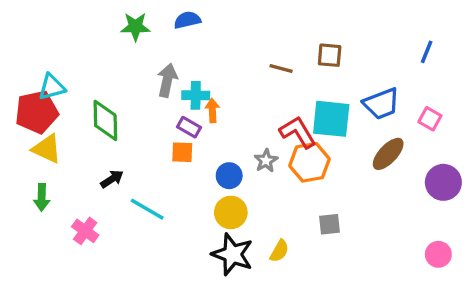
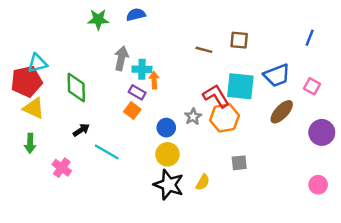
orange square: (182, 152) -> (132, 111), turned 35

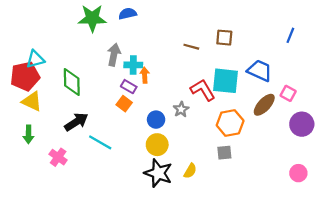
green star: (98, 19) -> (92, 18), size x1.4
blue trapezoid: (277, 75) -> (260, 71), turned -135
pink square: (312, 86) -> (288, 93), moved
orange hexagon: (225, 118) -> (230, 123), moved
black arrow: (81, 130) -> (76, 122), size x1.5

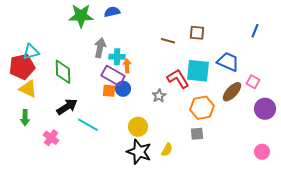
purple rectangle: (129, 87) -> (113, 76), size x1.6
orange square: (124, 104) -> (109, 91), turned -32
blue circle: (156, 120) -> (123, 89), moved

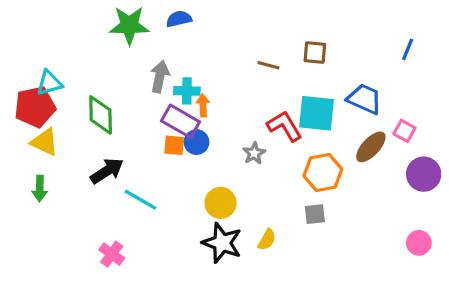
pink cross: (51, 138) -> (112, 254), moved

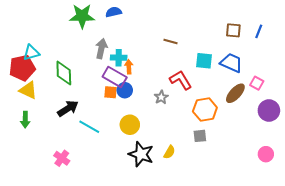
brown square: (315, 53) -> (233, 30), moved
cyan square: (316, 113) -> (204, 61), moved, size x0.7
yellow circle: (221, 203) -> (130, 125), moved
pink cross: (112, 254) -> (62, 158), moved

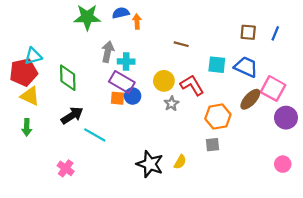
orange arrow: (129, 67) -> (137, 21), moved
pink square: (257, 83) -> (273, 88), size x1.6
yellow circle: (130, 125) -> (164, 81), moved

